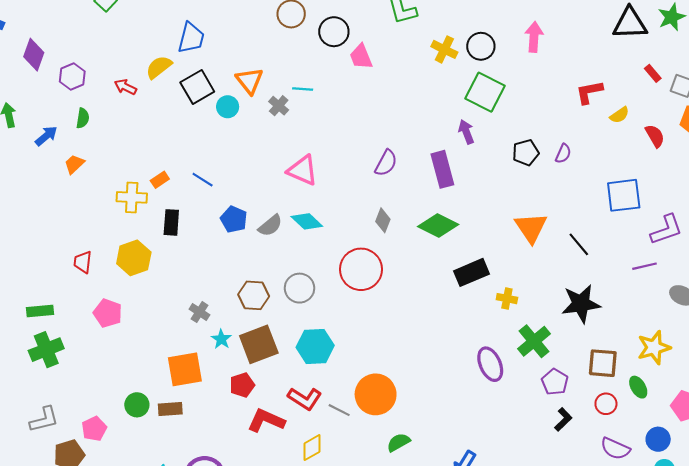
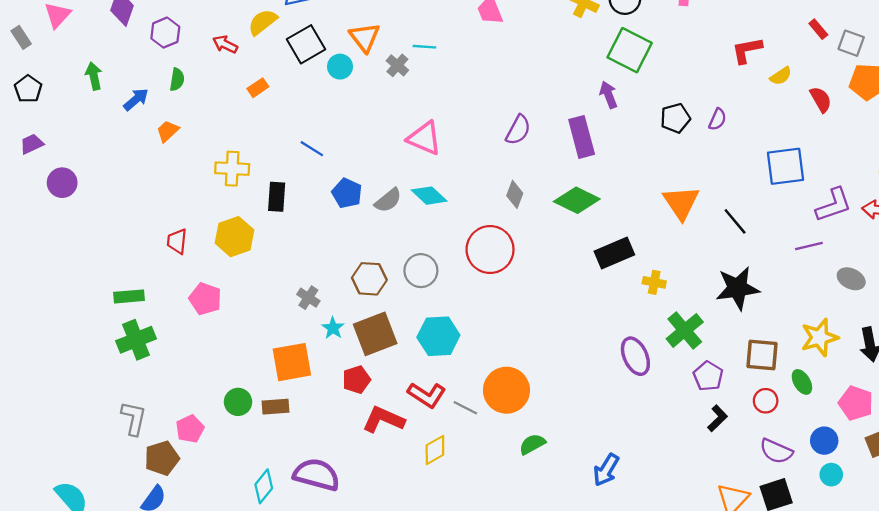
orange rectangle: (160, 180) -> (258, 88), moved
gray L-shape: (44, 419) -> (134, 418), turned -64

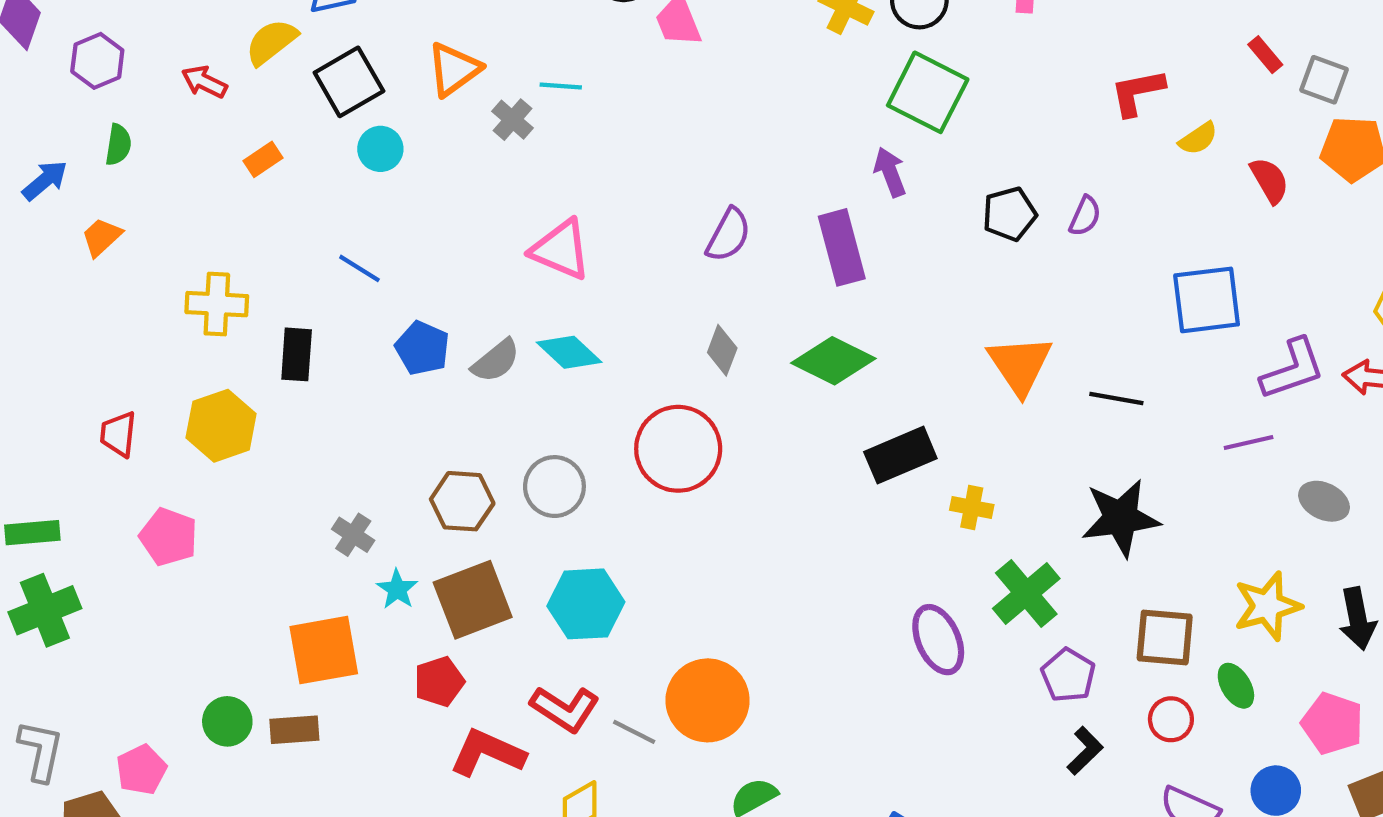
orange triangle: (365, 37) -> (454, 69), turned 32
cyan circle: (340, 67) -> (380, 149), moved
black line: (735, 221) -> (1116, 398), turned -40

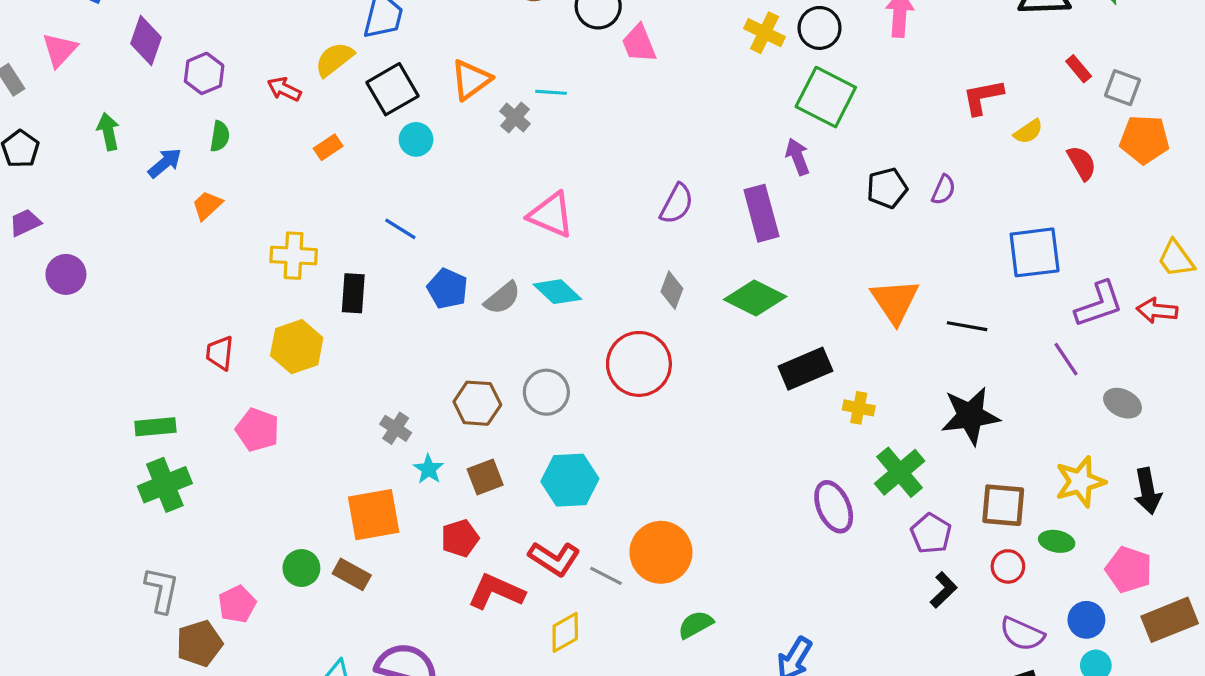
purple line: (1249, 442) -> (1066, 359), turned 69
brown square: (473, 600) -> (485, 477), size x0.6
green ellipse: (1236, 686) -> (1057, 541), turned -48
brown rectangle: (294, 730) -> (352, 574), turned 33

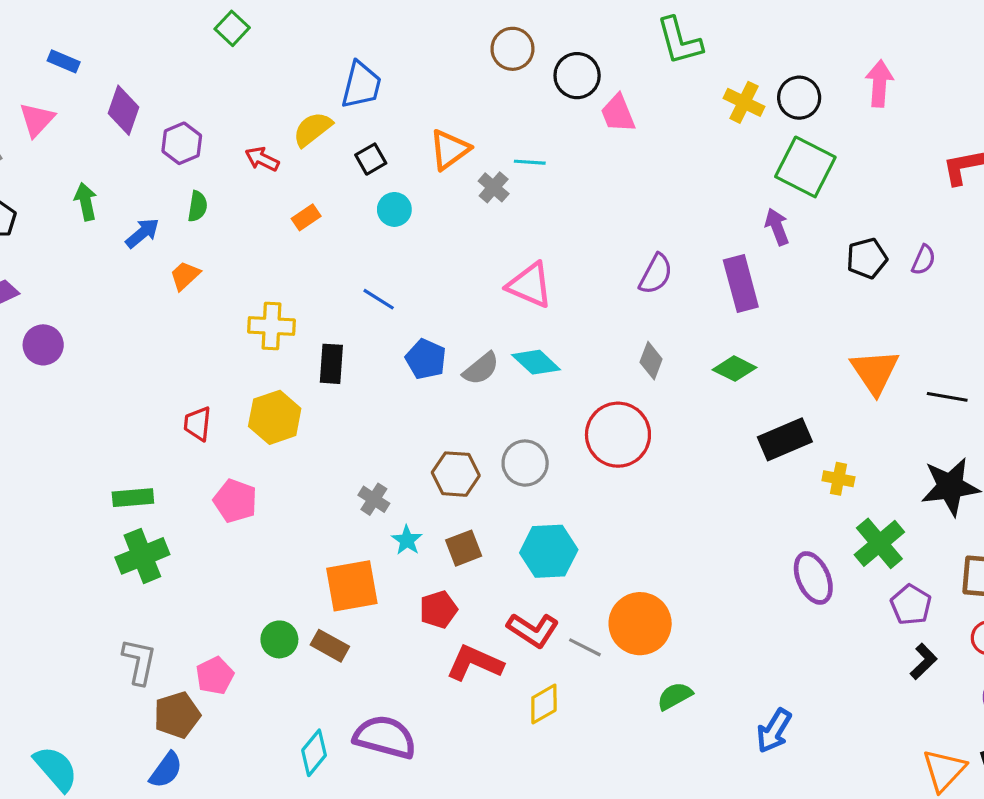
black square: (392, 89) -> (371, 159), size x0.6
green diamond: (755, 298) -> (735, 369), size x0.7

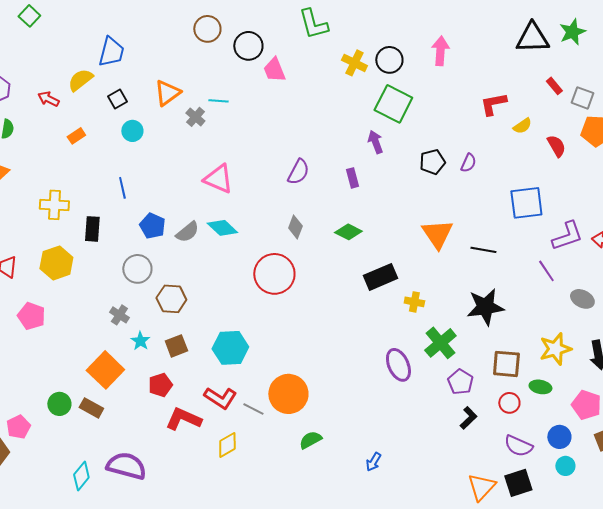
purple rectangle: (741, 283) -> (352, 178), size x0.6
blue line: (379, 299) -> (122, 188), turned 45
gray circle: (525, 463) -> (137, 269), moved
orange square: (352, 586) -> (105, 370), turned -36
blue arrow: (774, 731) -> (373, 462), size x0.7

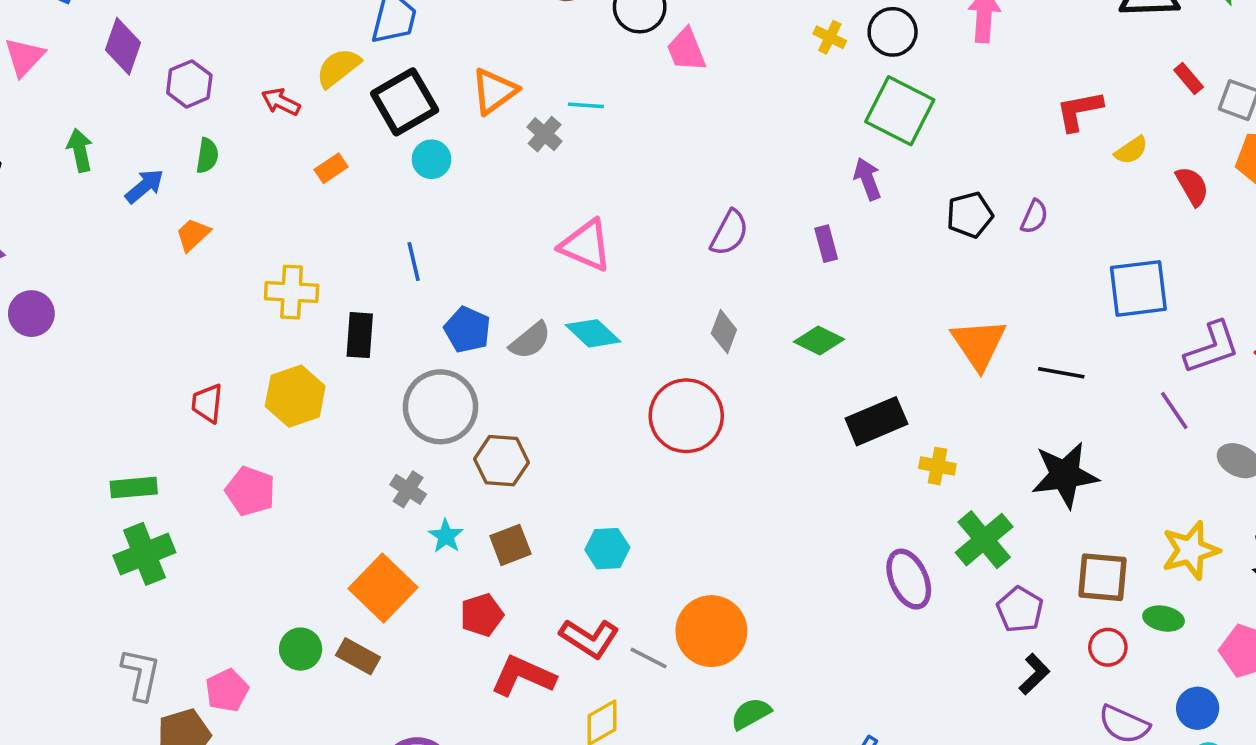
yellow cross: (354, 63) -> (830, 37), size x0.7
black square: (117, 99) -> (405, 102), size x1.8
gray circle: (137, 269) -> (440, 407), size x1.4
cyan hexagon: (230, 348) -> (607, 549), size x0.7

